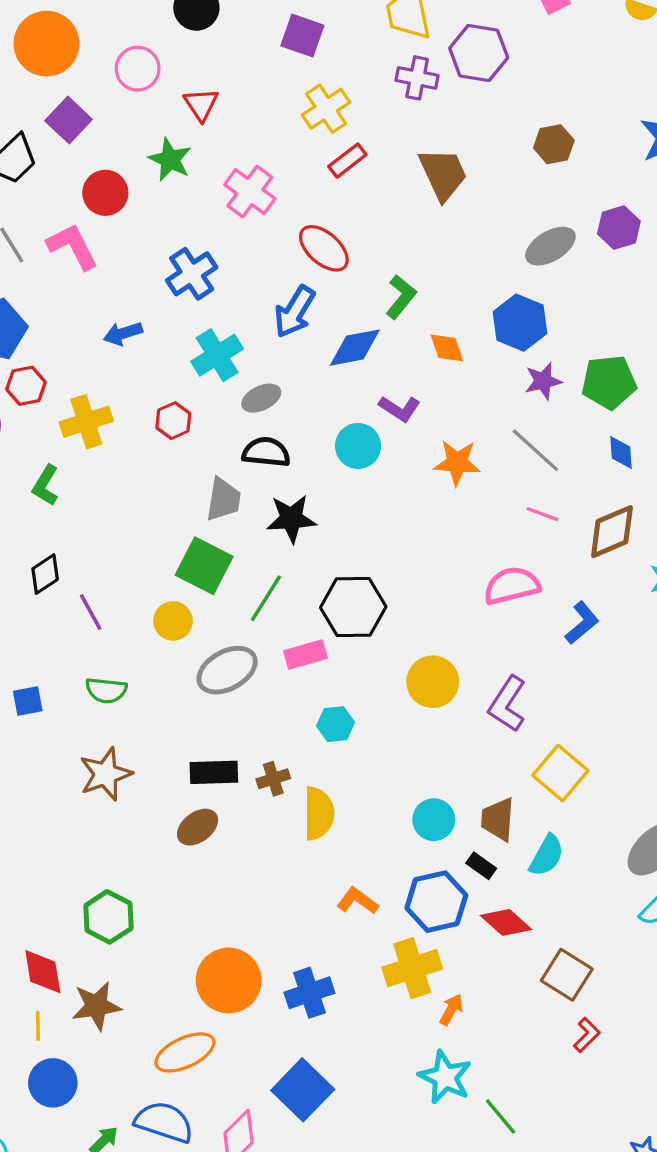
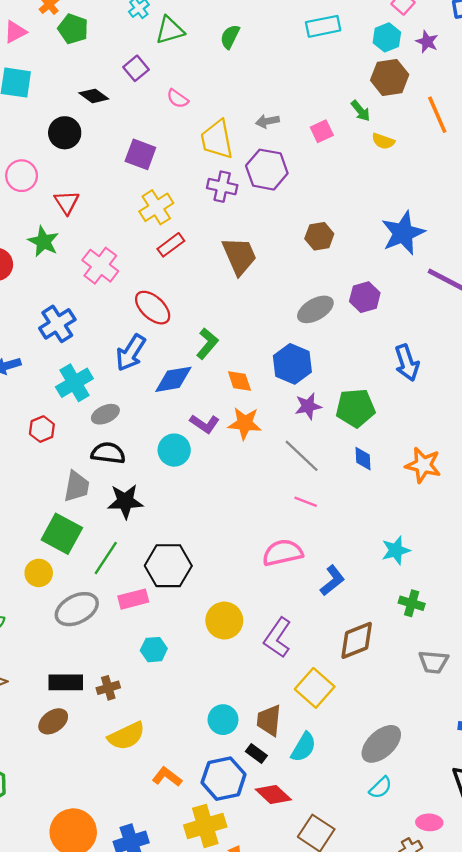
orange star: (457, 463) -> (245, 423), moved
brown diamond: (612, 532) -> (357, 640), moved
yellow semicircle: (319, 813) -> (126, 736), moved, turned 63

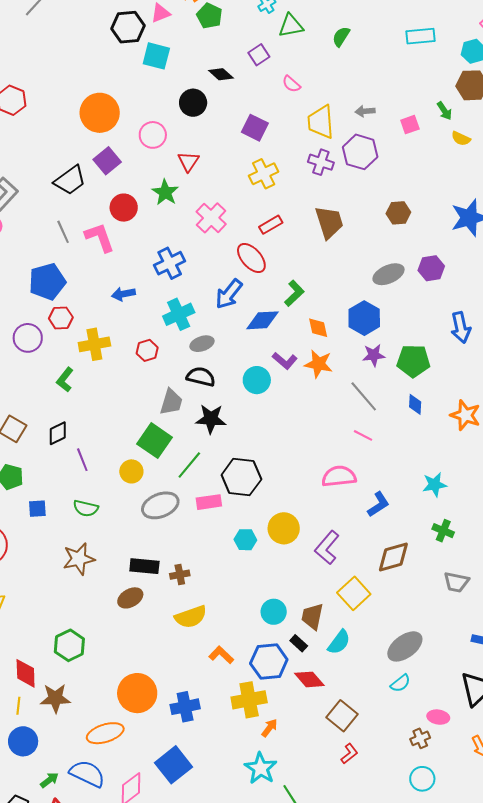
red rectangle: (171, 245) -> (271, 225), moved
cyan hexagon: (154, 650) -> (245, 540), moved

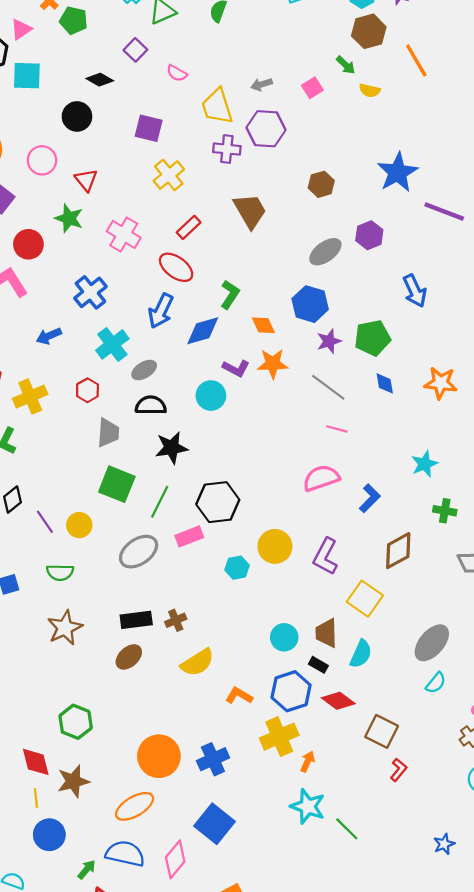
gray trapezoid: (171, 402) -> (108, 433), moved
yellow circle: (131, 471) -> (79, 525), moved

